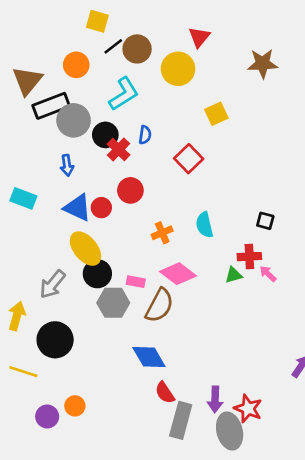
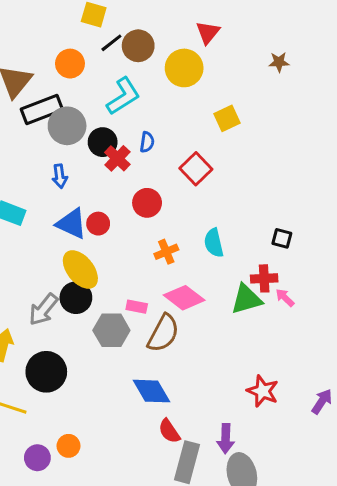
brown star: (263, 64) -> (279, 62), size x0.6
red circle: (130, 190) -> (147, 203), moved
black circle: (97, 274) -> (76, 298), moved
green triangle: (234, 275) -> (246, 299), size x1.6
red star: (248, 409) -> (263, 391), moved

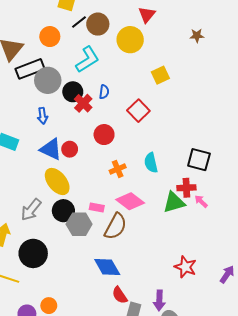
black square: (282, 238) -> (199, 160), size x1.6
black circle: (76, 298) -> (63, 211), moved

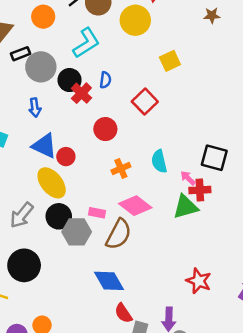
black rectangle: (30, 69) -> (20, 54), size x0.6
red circle: (70, 149) -> (66, 157), moved
pink arrow: (201, 201) -> (188, 178), moved

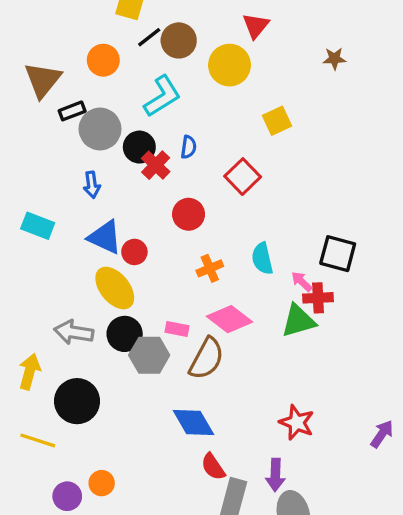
gray arrow: (22, 215) -> (74, 332), turned 60
red star: (199, 281) -> (297, 422), moved

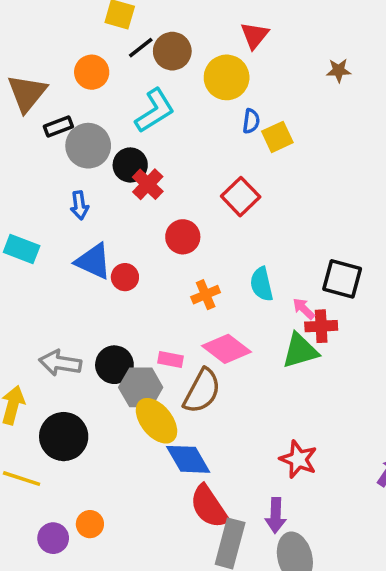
blue semicircle: (189, 147) -> (251, 121), moved
yellow ellipse: (115, 288) -> (156, 421), moved
red semicircle: (213, 467) -> (209, 507), size x1.5

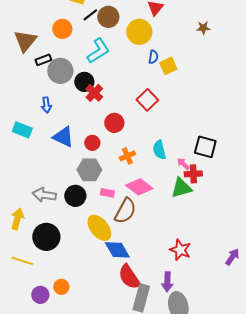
blue arrow: (79, 205) -> (46, 105), moved
red circle: (125, 277) -> (92, 143), moved
gray hexagon: (141, 387) -> (89, 170), moved

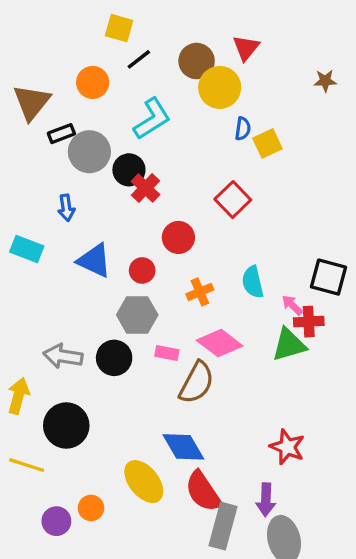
brown circle: (108, 17) -> (197, 61), moved
yellow ellipse: (99, 228) -> (144, 482), moved

